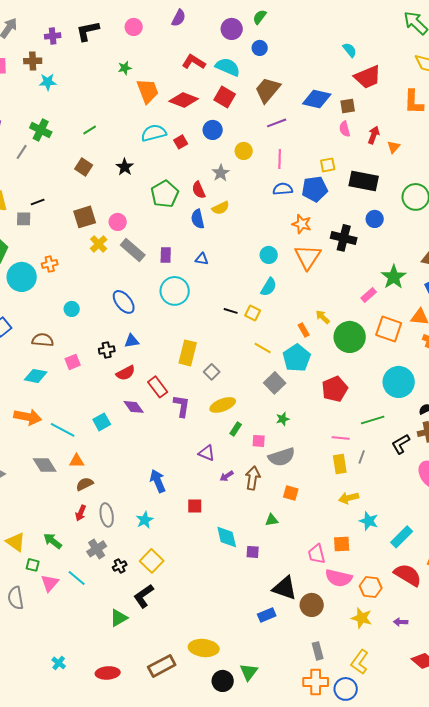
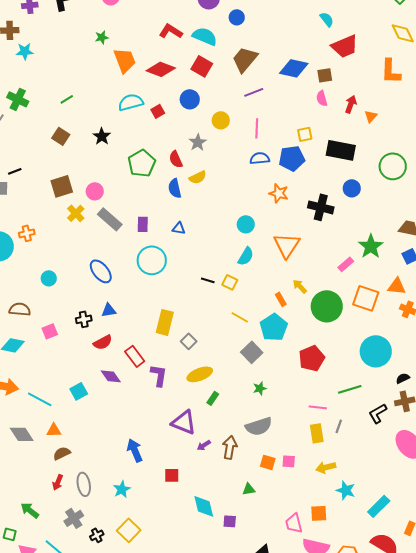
orange triangle: (308, 257) -> (287, 245), moved
pink square: (259, 441) -> (289, 461), moved
purple triangle: (207, 453) -> (184, 422), size x1.5

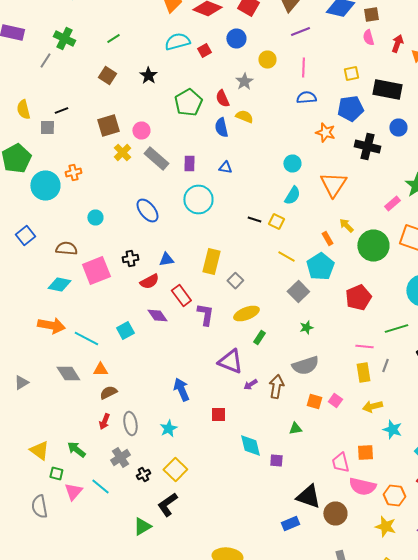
blue pentagon: (292, 158) -> (350, 108), moved
yellow semicircle: (198, 177) -> (244, 116), turned -132
blue triangle: (109, 310) -> (166, 260), moved
pink square: (50, 331) -> (96, 270), size x1.8
pink square: (289, 461) -> (335, 400), turned 32

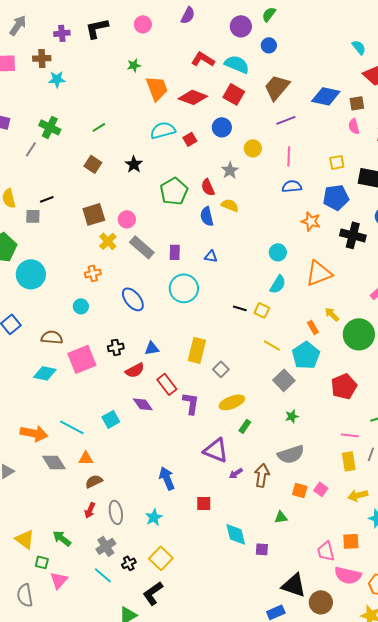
orange cross: (73, 172) -> (93, 273), moved
orange triangle: (333, 184) -> (319, 273), turned 36
orange arrow: (51, 326) -> (34, 433), moved
cyan line: (100, 486) -> (103, 575), moved

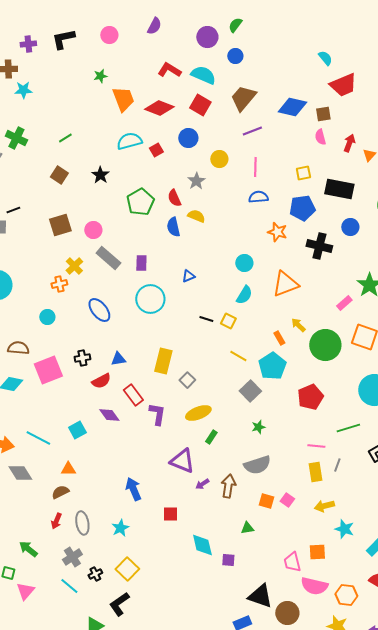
yellow cross: (108, 241) -> (74, 266), moved
blue triangle: (211, 256) -> (188, 276), moved, turned -32
orange triangle: (86, 458) -> (68, 469), moved

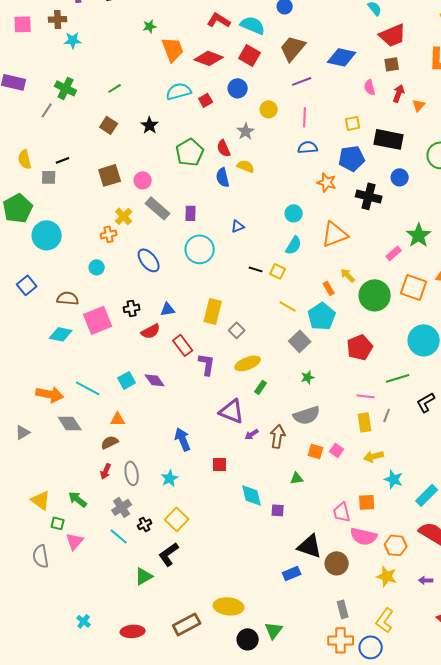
brown square: (323, 114) -> (392, 64), moved
purple diamond: (109, 415) -> (155, 380), moved

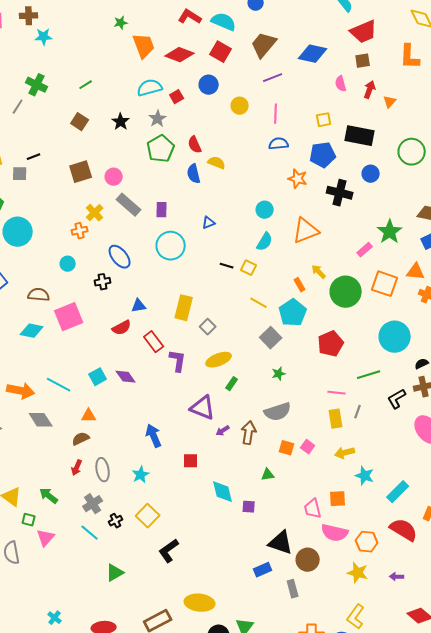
gray star: (246, 131) -> (158, 119), moved
black cross: (132, 308) -> (103, 282), moved
black L-shape: (169, 554) -> (169, 551), moved
gray rectangle: (343, 609) -> (293, 589), moved

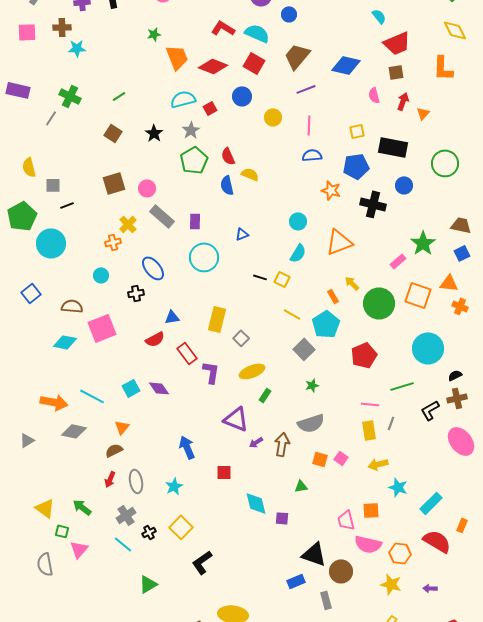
black line: (34, 157) -> (67, 205), moved
orange triangle: (89, 416) -> (122, 427), turned -49
gray diamond: (41, 420) -> (74, 431), turned -45

